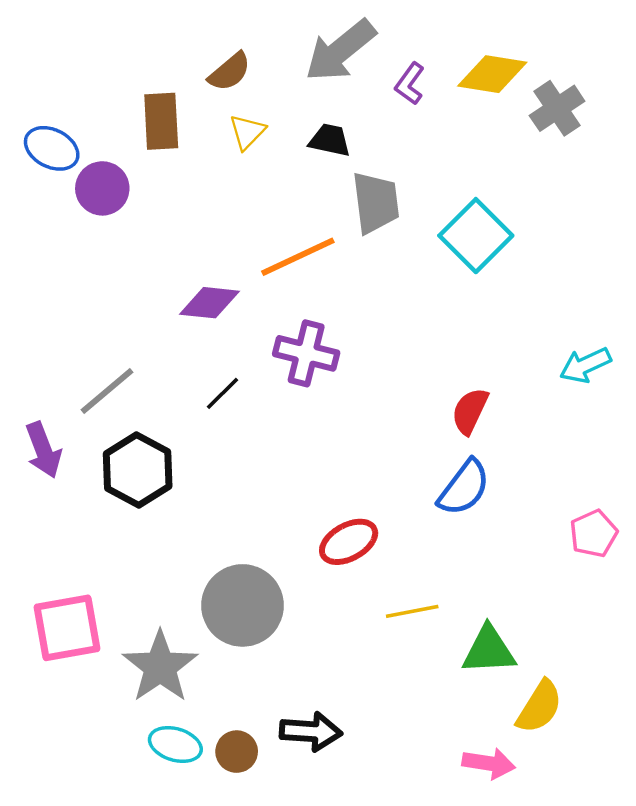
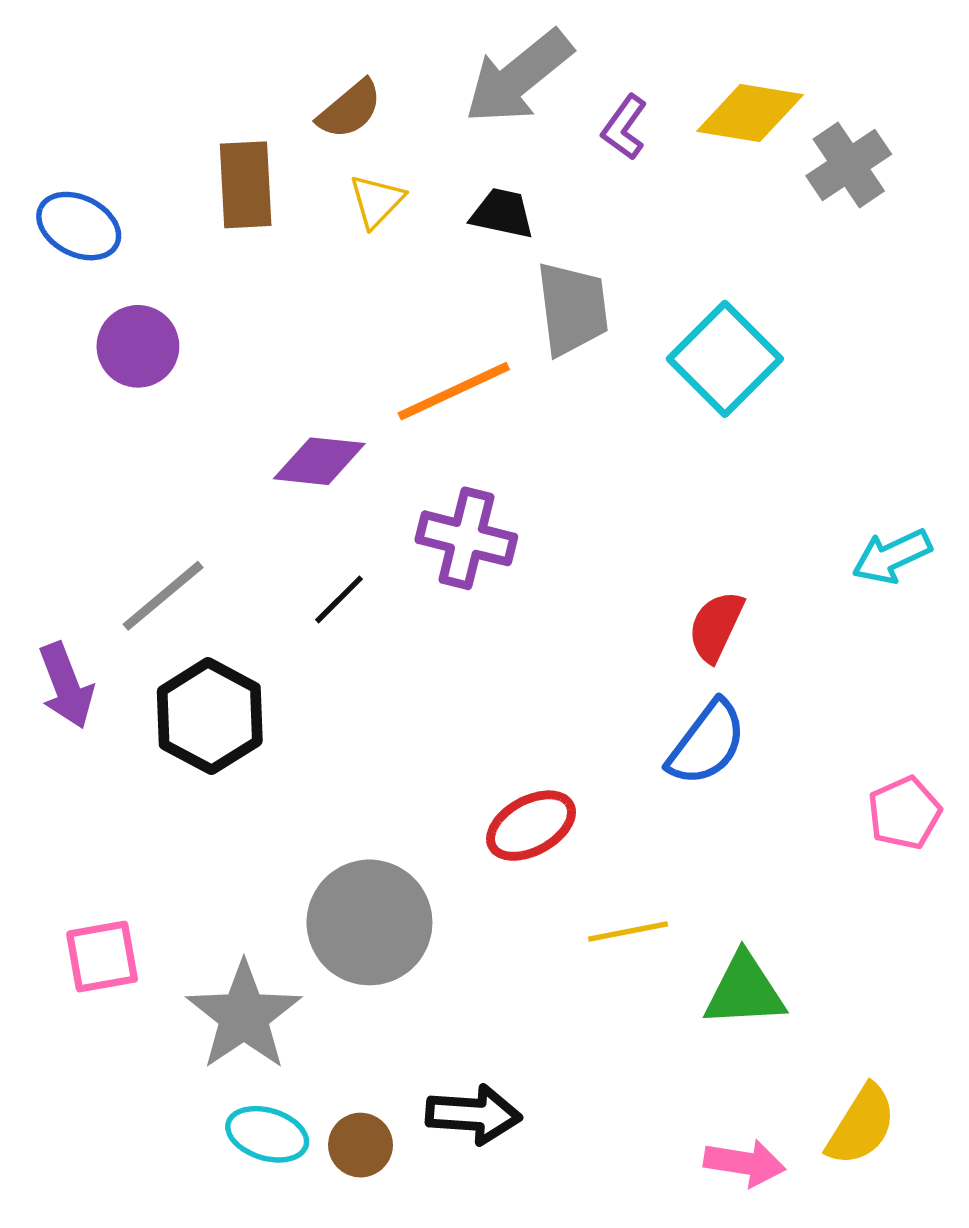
purple circle: (102, 188) -> (138, 346), moved
pink square: (67, 628) -> (102, 957), size x0.7
yellow semicircle: (539, 707) -> (861, 1125), moved

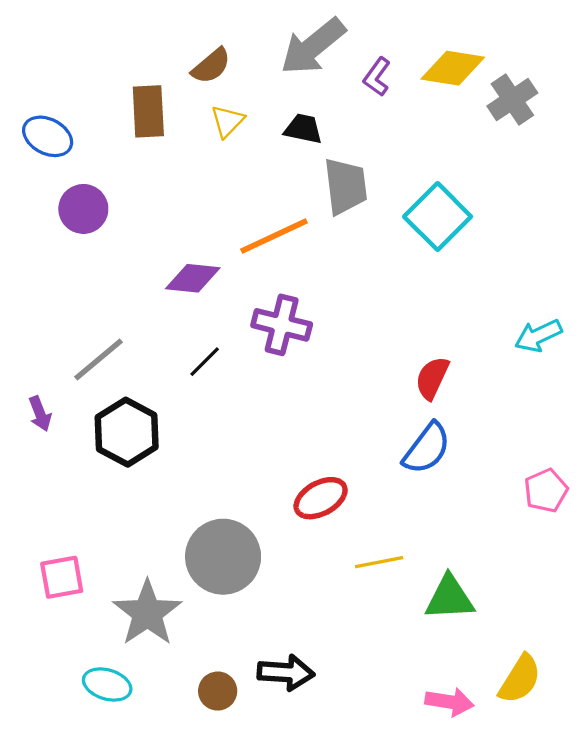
purple arrow: (66, 686) -> (40, 414), size x0.7
cyan ellipse: (267, 1134) -> (107, 685), moved

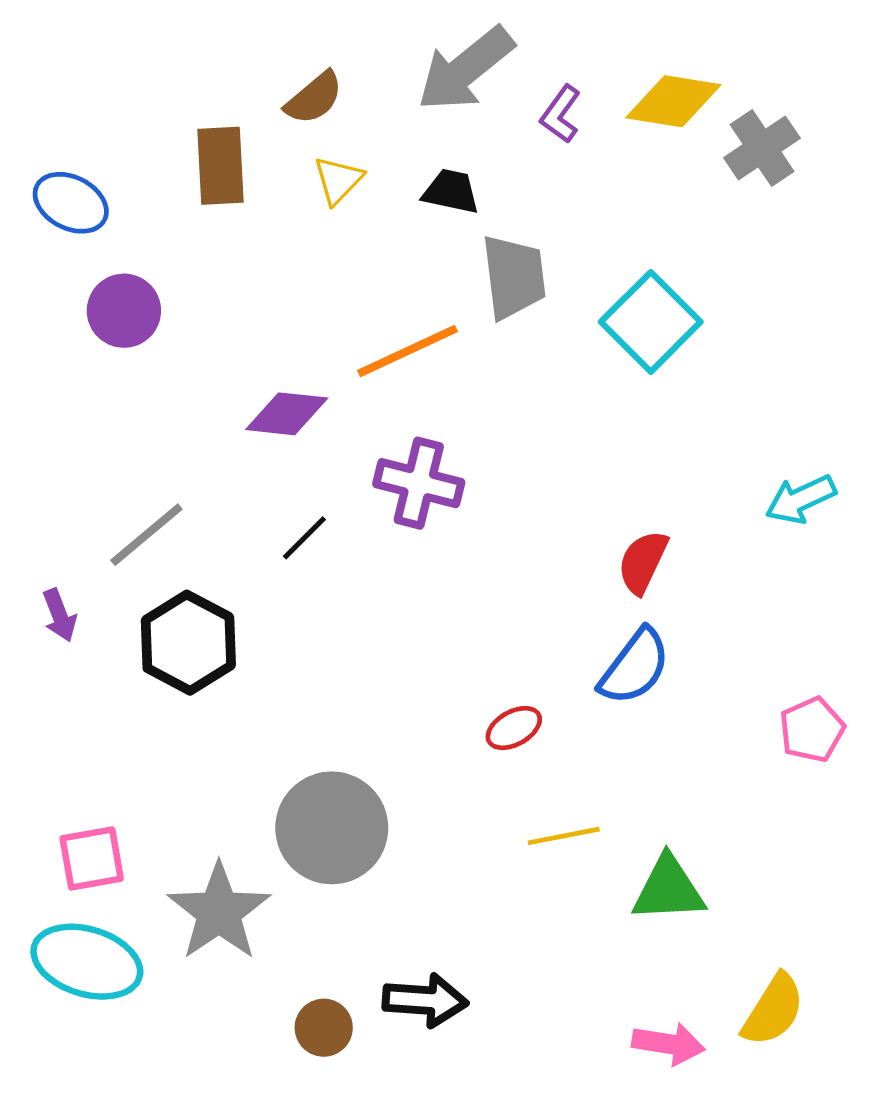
red ellipse: (321, 498) -> (514, 728), moved, size x0.7
cyan ellipse: (107, 685) -> (87, 962), moved, size x1.5

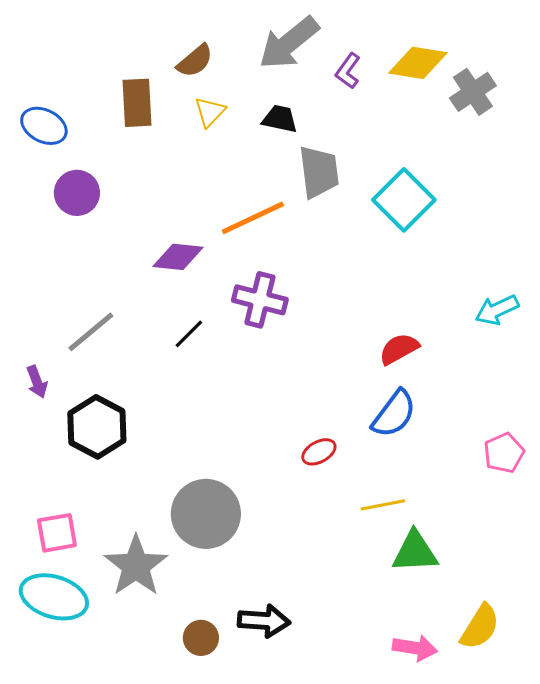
red semicircle: (643, 562) -> (399, 349), turned 36
black hexagon: (188, 643) -> (97, 427), moved
yellow line: (564, 836) -> (383, 505), moved

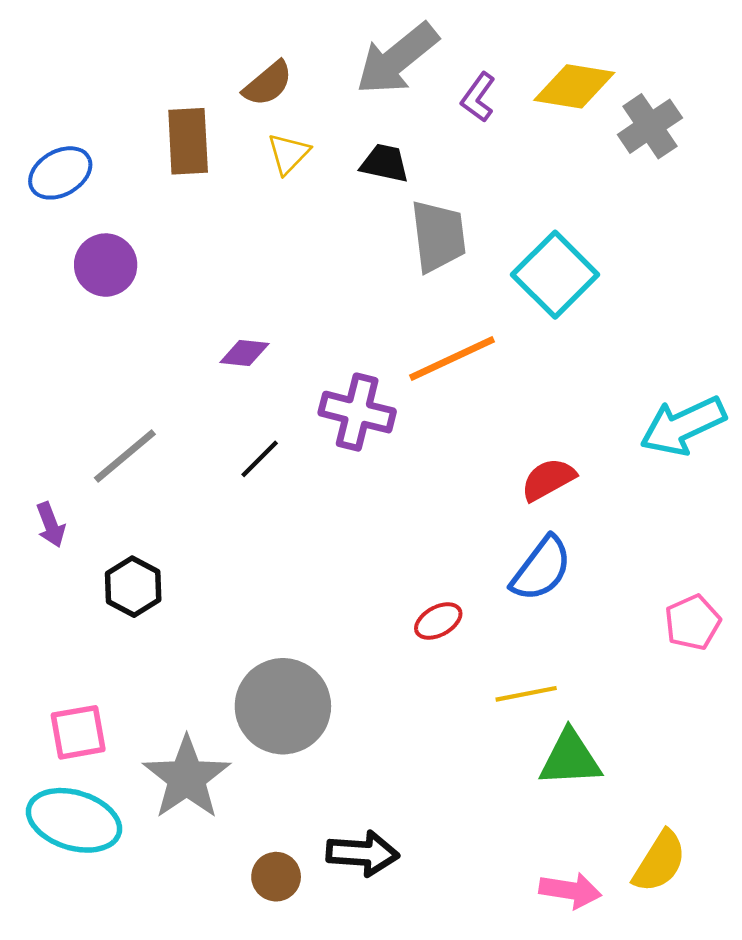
blue ellipse: (44, 126) -> (60, 173), turned -57
orange line: (253, 218) -> (452, 358), moved
purple diamond: (178, 257) -> (244, 353), size x0.7
cyan arrow: (497, 310) -> (683, 426), size x1.4
black hexagon: (97, 427) -> (133, 587), size x0.7

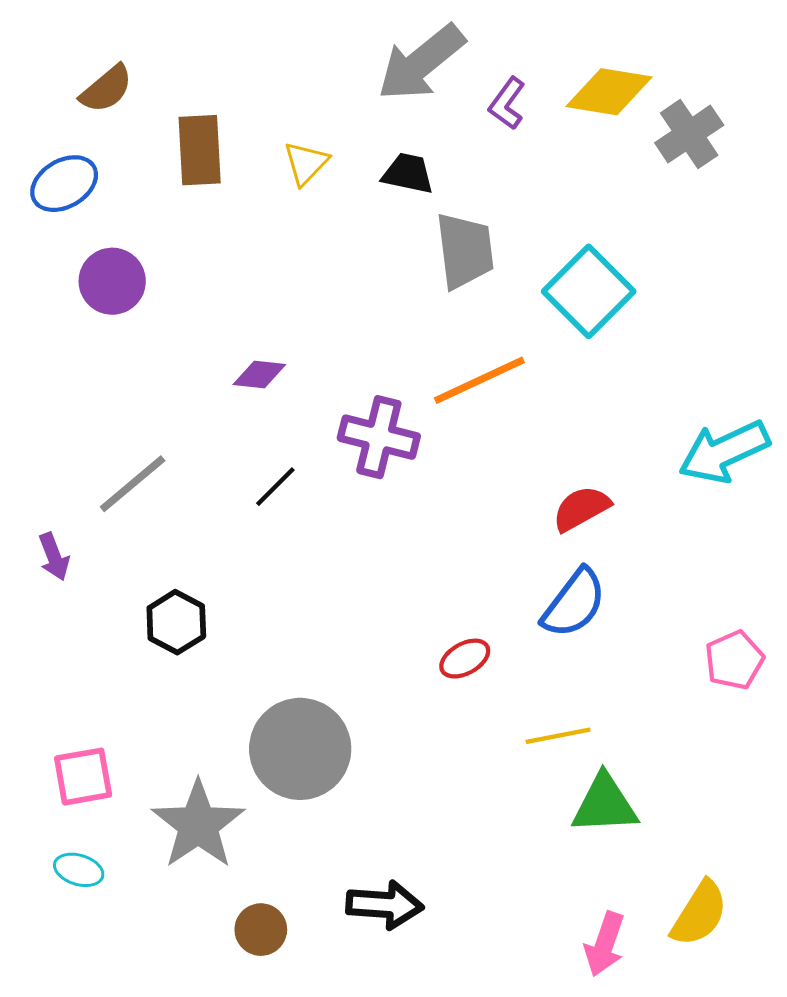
brown semicircle: (268, 84) -> (106, 89), moved
black hexagon: (133, 587) -> (176, 622), moved
cyan ellipse: (74, 820) -> (79, 870), size x0.5
brown circle: (276, 877) -> (261, 930), moved
pink arrow: (570, 890) -> (605, 944), turned 100

